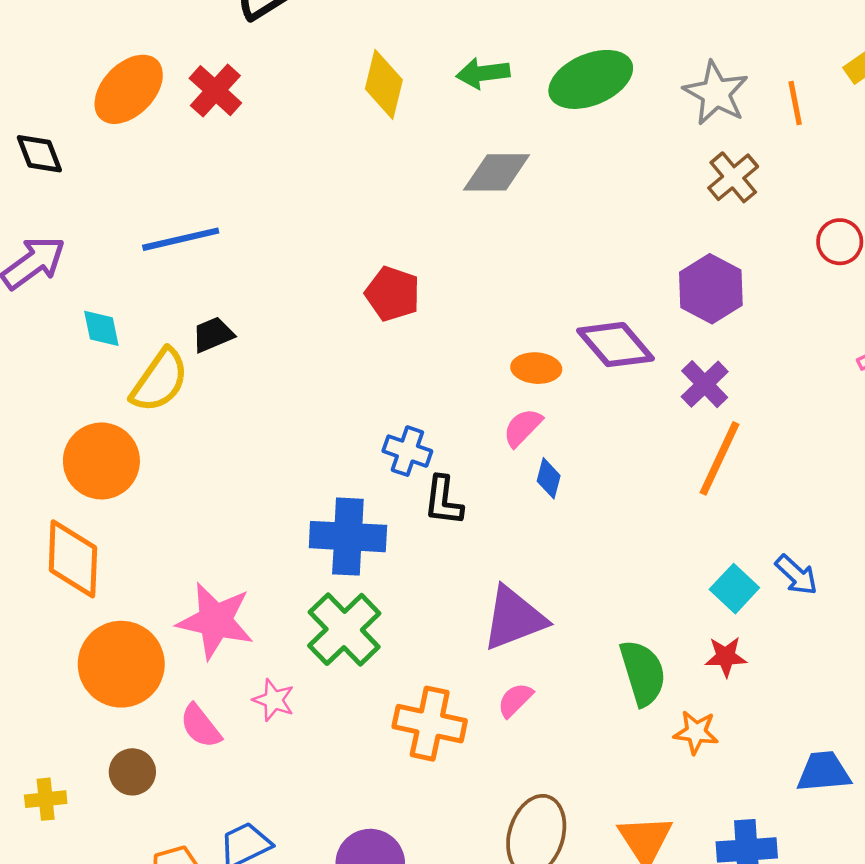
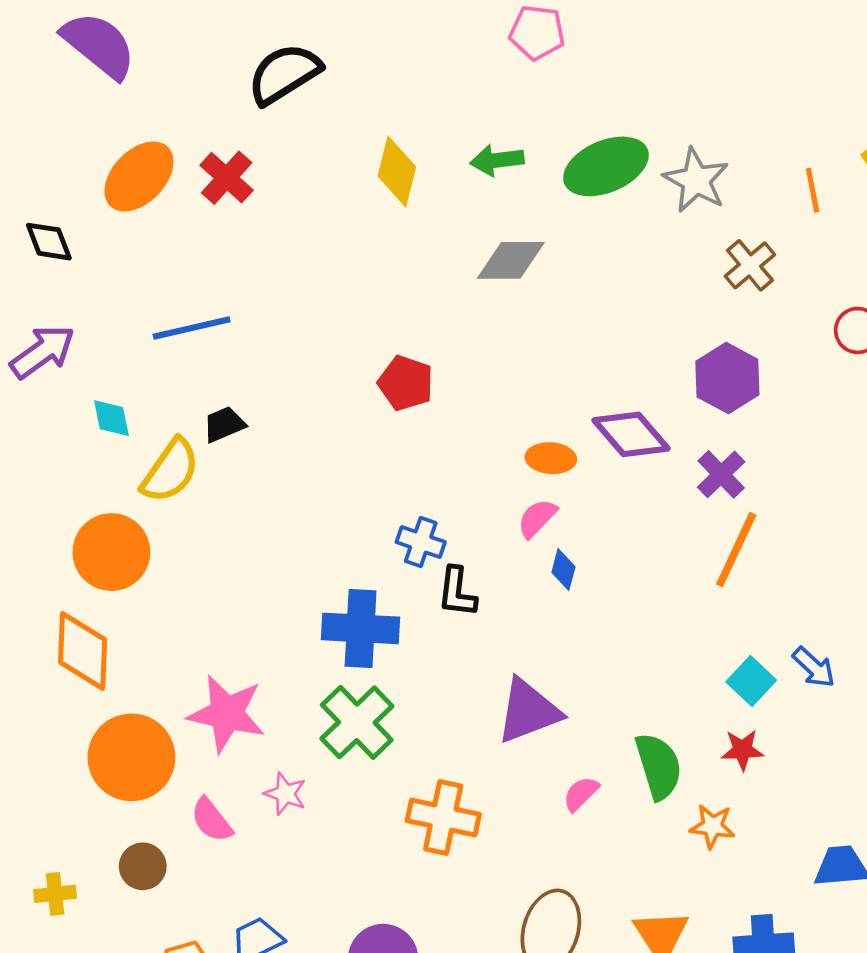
gray star: (716, 93) -> (696, 180), moved
pink semicircle: (515, 700) -> (581, 794), moved

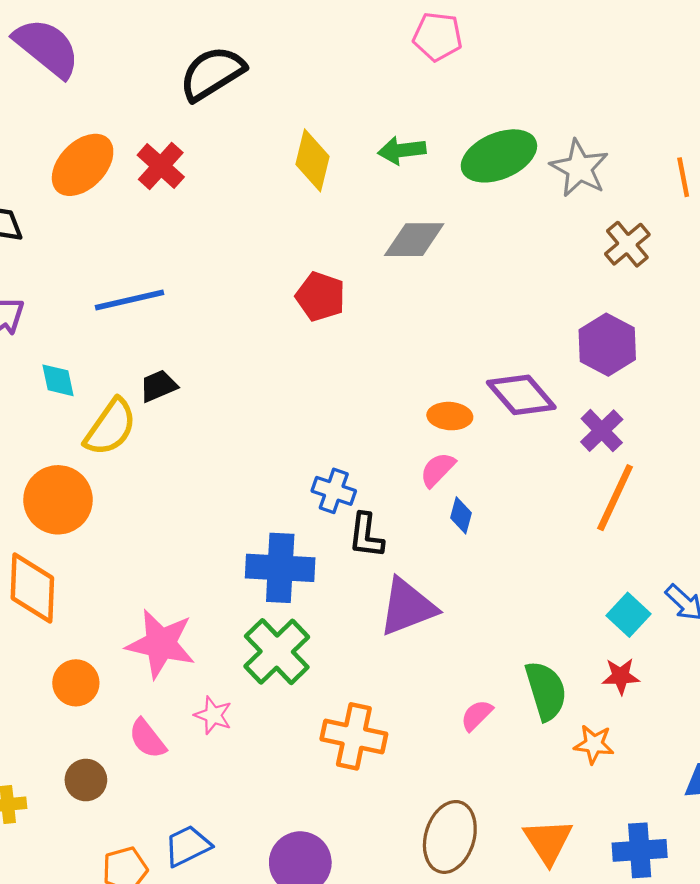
red pentagon: (406, 383) -> (320, 297), moved
purple triangle: (528, 711) -> (407, 607), moved
orange circle: (131, 757) -> (76, 683), size x0.6

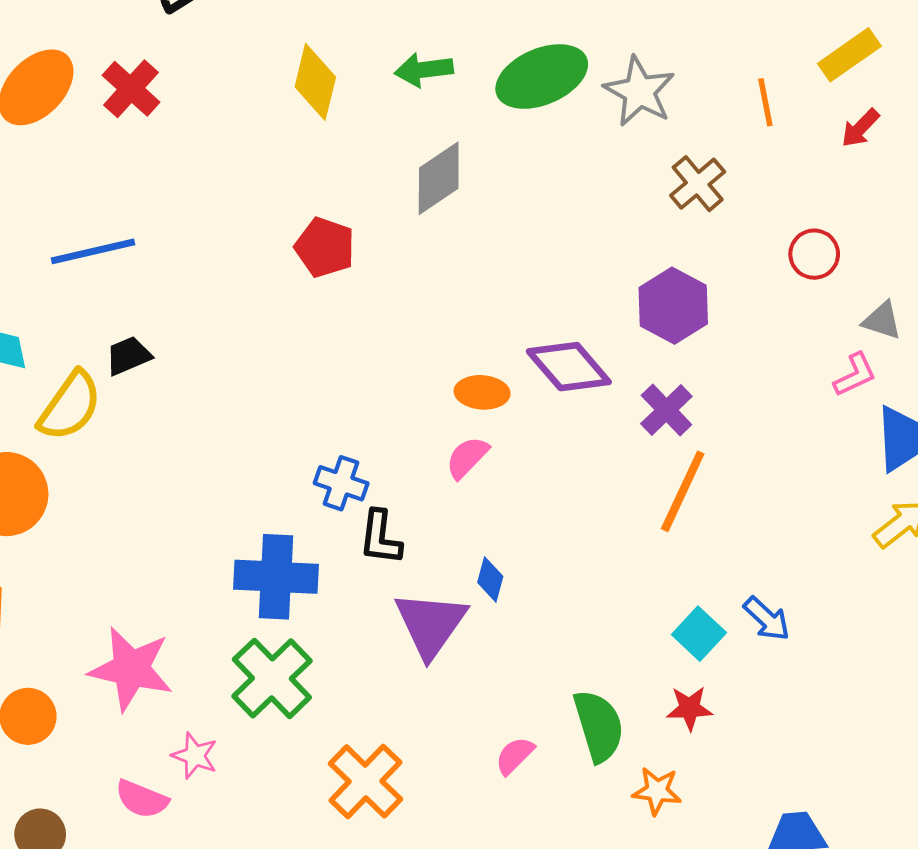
gray diamond: (414, 240) -> (439, 178), turned -34
blue diamond: (461, 515) -> (490, 579), moved
purple triangle: (407, 607) -> (431, 624), turned -34
orange cross: (354, 736) -> (365, 781), turned 32
pink semicircle: (147, 739) -> (142, 799), moved, turned -30

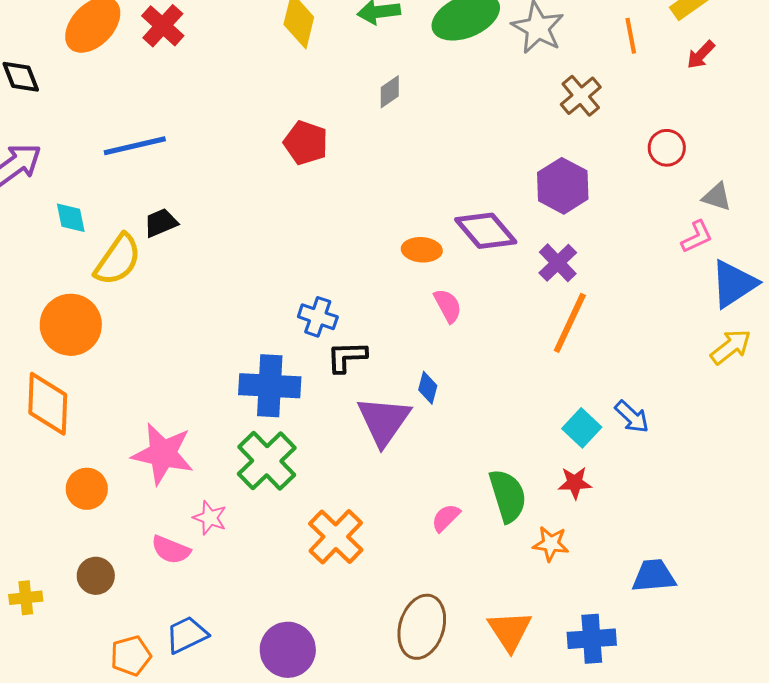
gray diamond: (439, 178) -> (390, 92), size x0.6
pink semicircle: (467, 457) -> (448, 306), moved, turned 108
black L-shape: (380, 537) -> (347, 357), turned 81

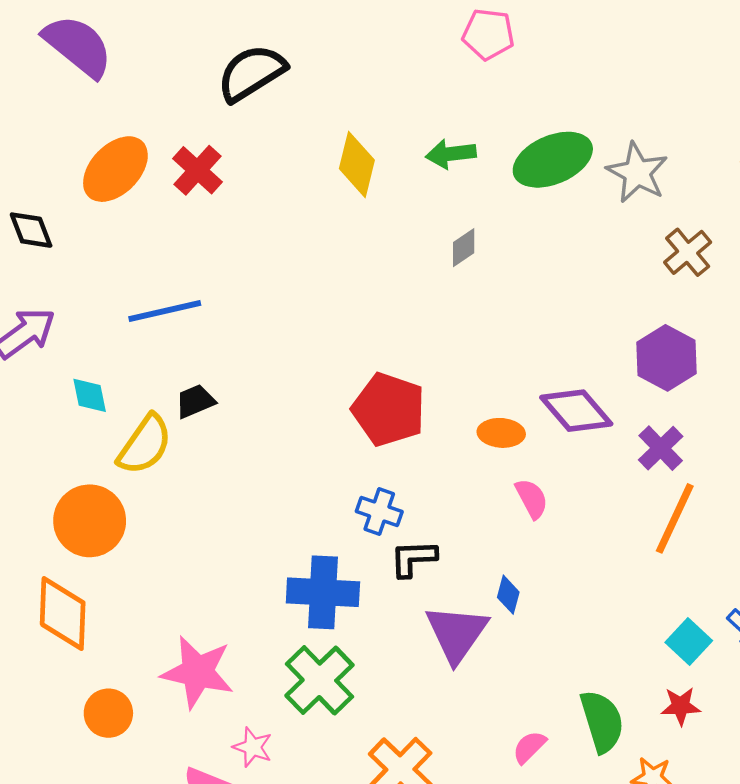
red pentagon: (306, 143) -> (389, 409), moved, size x1.4

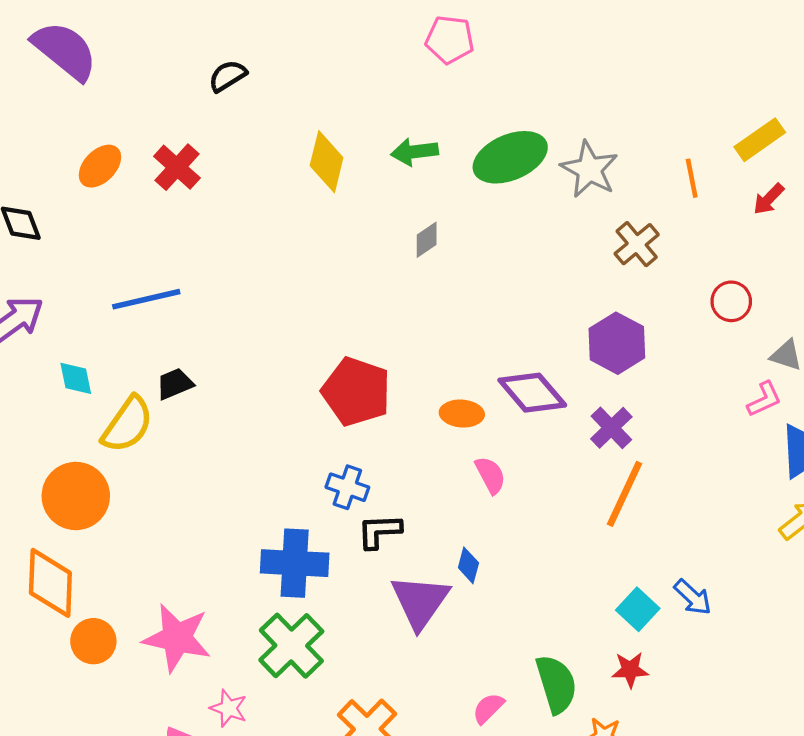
black semicircle: (251, 73) -> (228, 76), size x0.6
orange ellipse: (115, 169) -> (100, 166), size x0.7
orange circle: (108, 713) -> (93, 641), moved

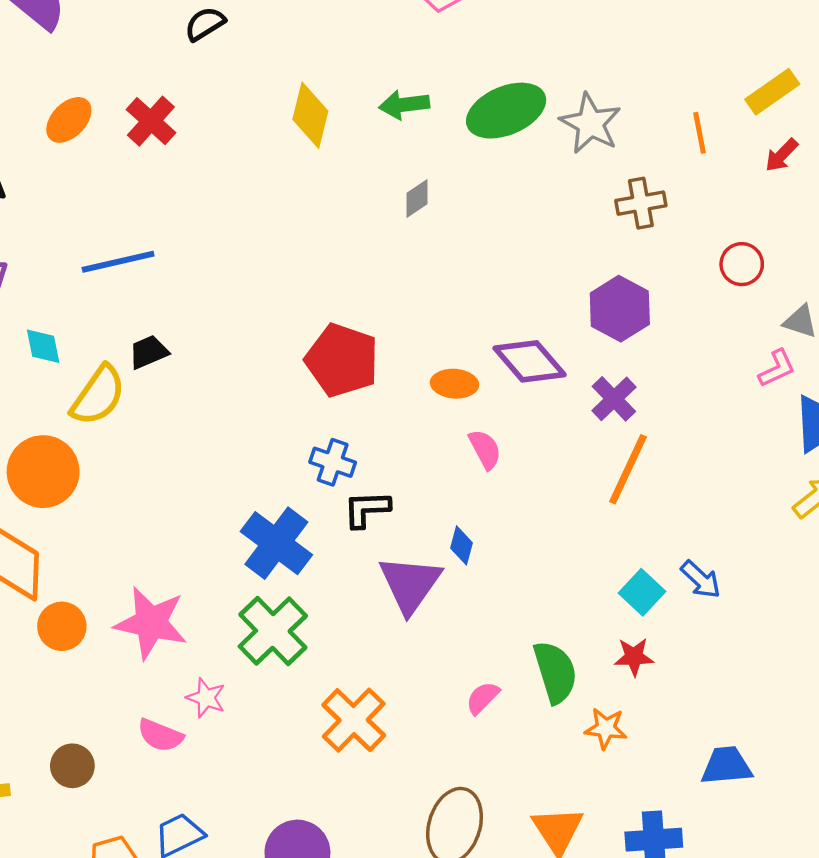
brown cross: (637, 244) -> (641, 203), turned 30
blue cross: (295, 563) -> (276, 543), turned 34

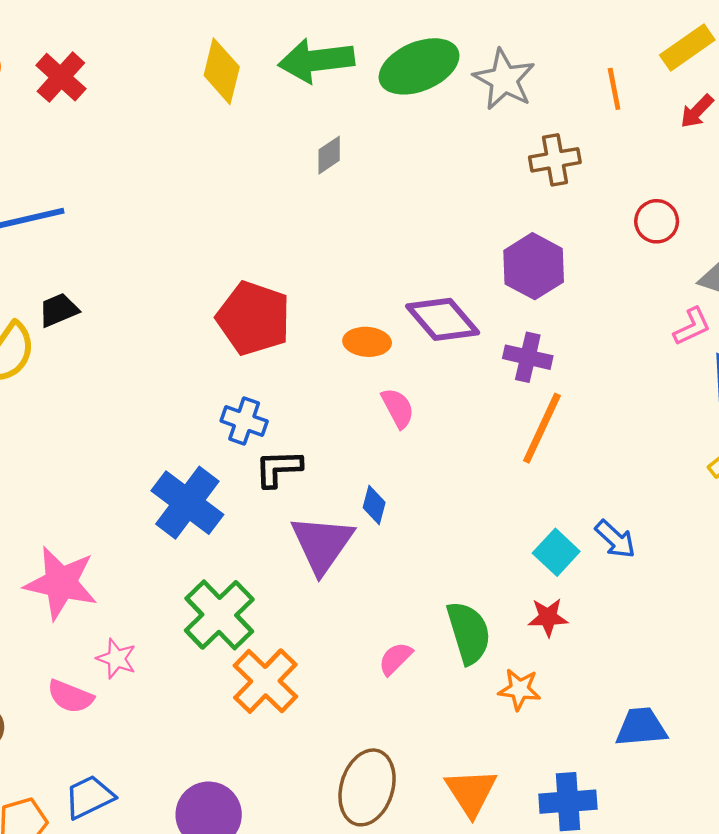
green arrow: (404, 105) -> (316, 61), size x1.5
purple cross: (614, 399) -> (528, 357), turned -33
green cross: (273, 631) -> (219, 615), moved

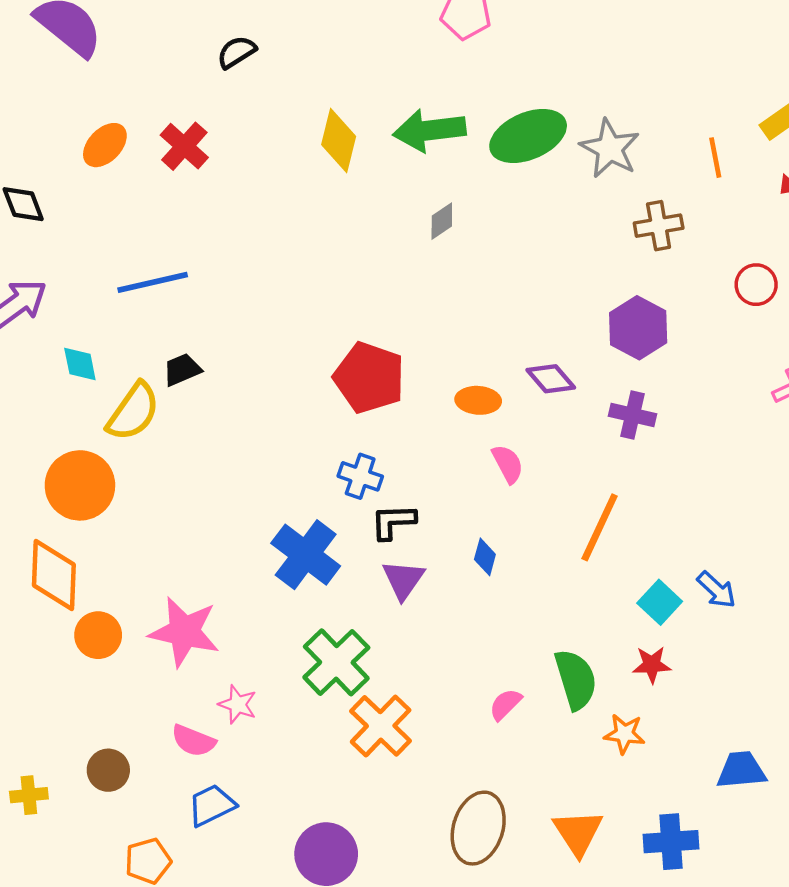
purple diamond: (443, 319) -> (551, 379), size x0.7
orange line: (542, 428) -> (600, 527), moved
purple triangle: (322, 544) -> (403, 580), moved, size x0.7
blue trapezoid: (89, 797) -> (212, 805), moved

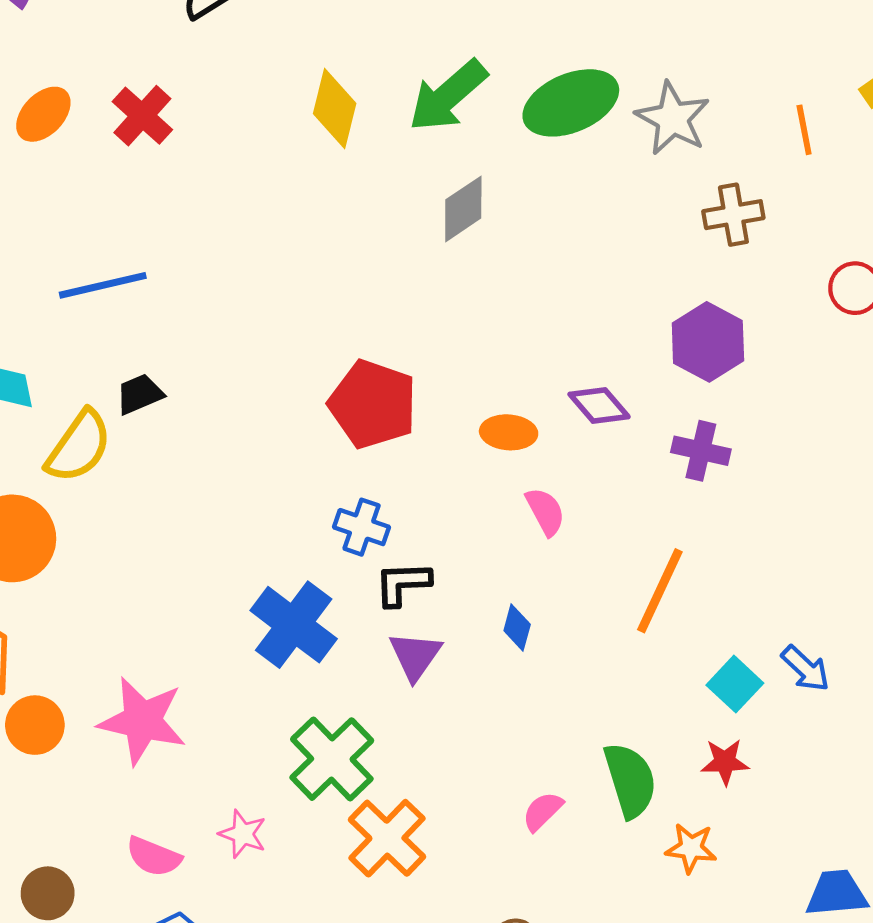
green arrow: (429, 130) -> (448, 96), turned -34
gray diamond: (442, 221) -> (463, 209), size x1.4
pink star: (238, 704) -> (243, 834), moved

